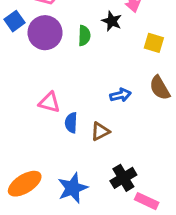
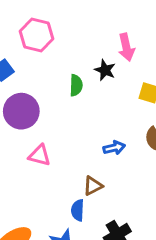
purple circle: (45, 33) -> (21, 111), moved
blue semicircle: (71, 123) -> (78, 210), moved

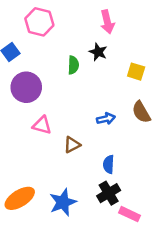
pink arrow: (126, 47) -> (107, 22), moved
brown triangle: (93, 186) -> (72, 145), moved
blue semicircle: (78, 210) -> (109, 164), moved

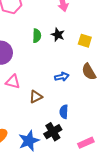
black star: (98, 52) -> (58, 35), moved
black cross: (109, 193) -> (53, 132), moved
pink rectangle: (130, 214) -> (86, 143), moved, turned -49

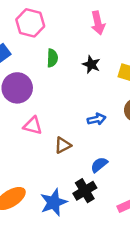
green semicircle: (37, 36) -> (52, 58), moved
blue semicircle: (64, 112) -> (99, 165), turned 48

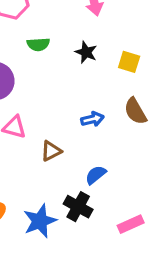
green semicircle: (52, 58) -> (38, 44), turned 84
black cross: (85, 191) -> (78, 207), turned -30

